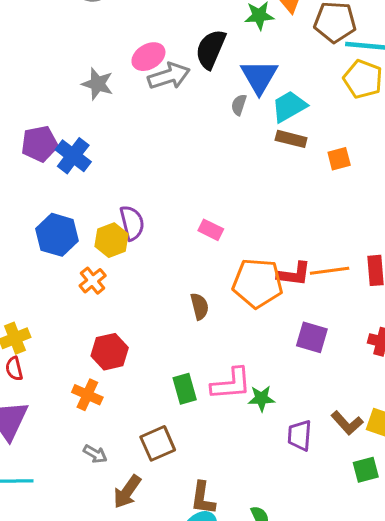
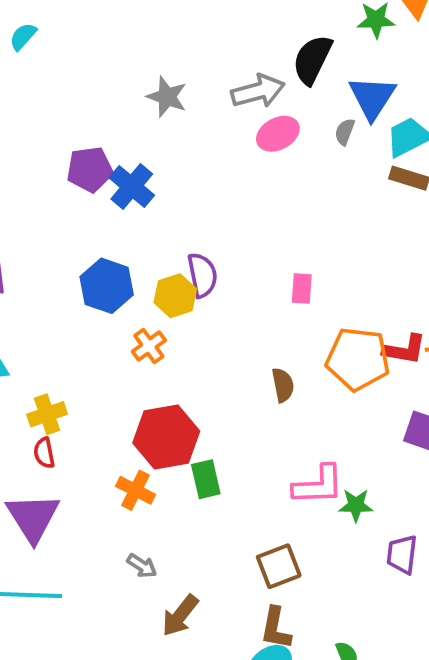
pink ellipse: (148, 57) -> (278, 134), moved
pink rectangle: (211, 230) -> (302, 289), turned 65
red hexagon: (110, 352) -> (166, 437), size x1.4
green rectangle: (185, 389) -> (206, 479), moved
brown square: (158, 443) -> (279, 566), moved

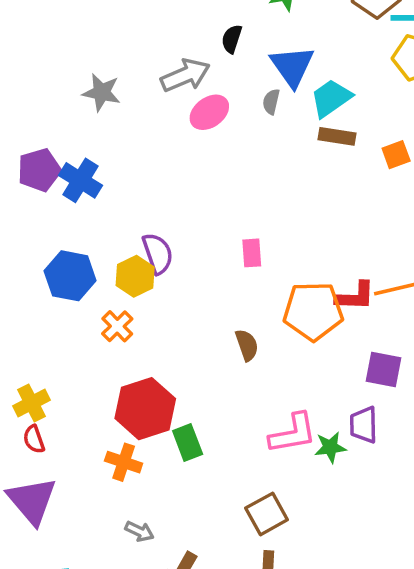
black semicircle: (312, 60) -> (232, 39), size x0.6
purple trapezoid: (402, 554) -> (364, 425), moved

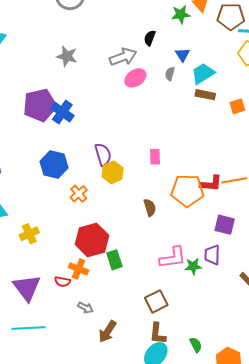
blue triangle: (292, 66) -> (182, 55), size x0.6
gray star: (102, 92) -> (67, 56), moved
purple pentagon: (39, 170) -> (40, 105), size x1.4
yellow hexagon: (135, 276) -> (113, 172), moved
red semicircle: (34, 439) -> (62, 282), moved, turned -63

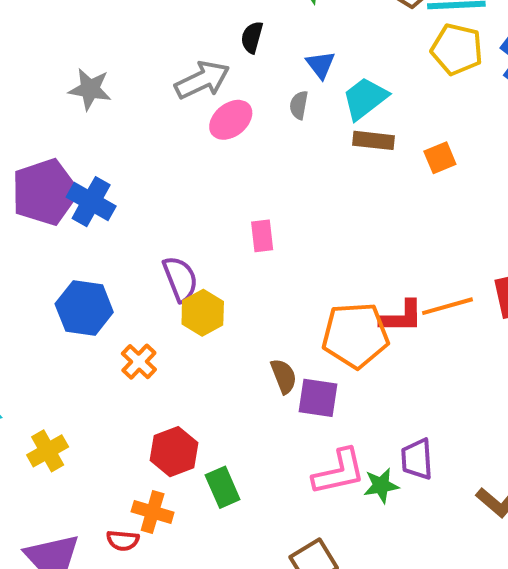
pink rectangle: (155, 157) -> (262, 236), moved
purple square: (225, 225) -> (318, 398), moved
red hexagon: (92, 240) -> (174, 452), size x0.7

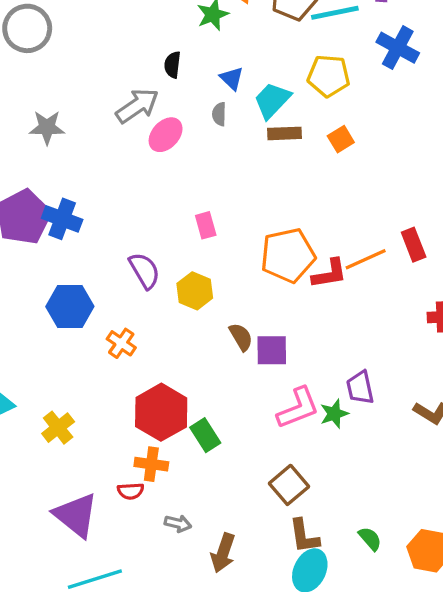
yellow pentagon: (457, 49) -> (329, 76), moved
yellow hexagon: (203, 313) -> (195, 291), moved
orange pentagon: (355, 335) -> (288, 255), moved
red hexagon: (174, 452) -> (161, 412), size x1.4

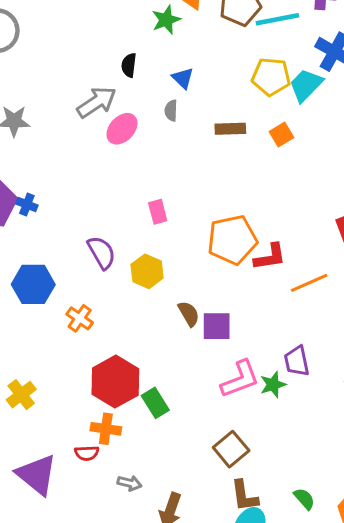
cyan trapezoid: (272, 100) -> (306, 85), moved
blue cross: (62, 219) -> (27, 205), size x0.6
orange line: (366, 259) -> (309, 283), moved

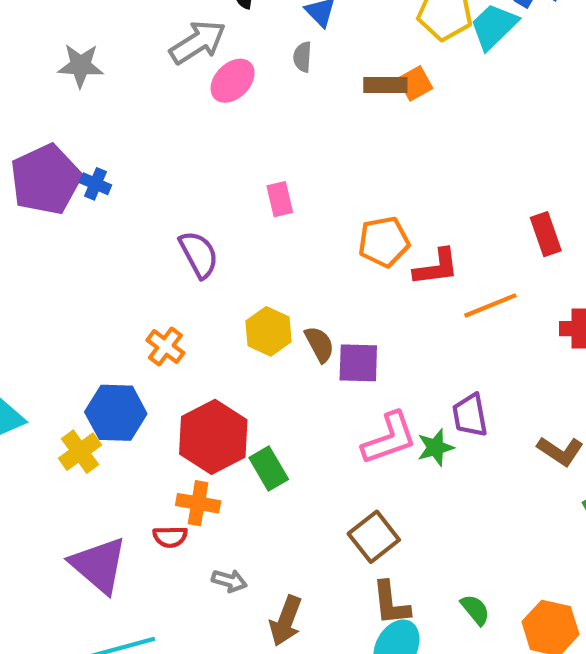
orange square: (282, 135) -> (415, 83), moved
orange pentagon: (232, 240) -> (384, 242), size x0.7
yellow hexagon: (147, 271) -> (269, 331), moved
blue hexagon: (33, 284) -> (116, 413), moved

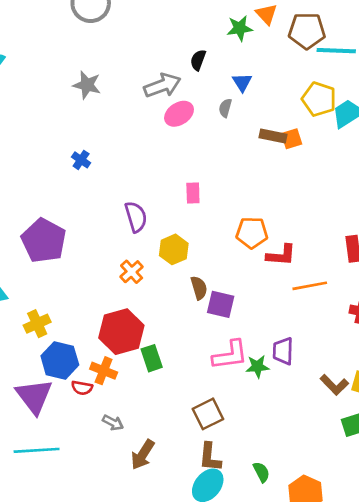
purple pentagon: (46, 179) -> (44, 241), moved, turned -30
yellow hexagon: (269, 331) -> (174, 249), moved
orange cross: (165, 347) -> (132, 272), moved
blue hexagon: (116, 413) -> (60, 360), moved

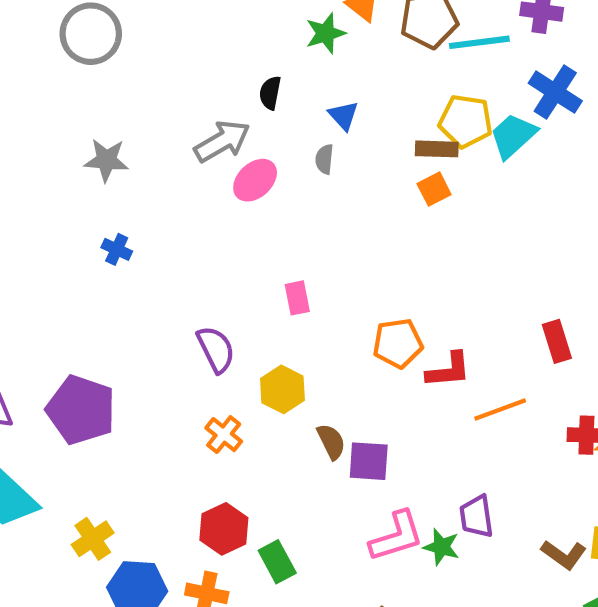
brown rectangle: (273, 136) -> (437, 149), moved
blue cross: (81, 160) -> (117, 249), moved
red hexagon: (121, 332) -> (224, 529), size x0.7
green star: (258, 367) -> (441, 547), turned 30

